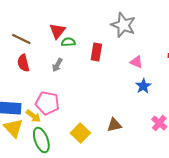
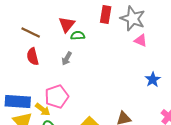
red rectangle: (96, 52) -> (106, 14), moved
pink triangle: (136, 62) -> (141, 40), moved
pink pentagon: (47, 103) -> (57, 96), turned -30

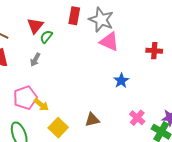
green semicircle: (78, 36) -> (46, 37), turned -48
pink triangle: (141, 40) -> (109, 42), size x1.5
yellow arrow: (43, 110) -> (41, 105), moved

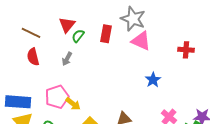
red rectangle: (74, 16) -> (106, 34), moved

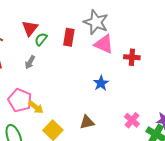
red cross: (186, 50) -> (132, 57), moved
blue star: (153, 80) -> (101, 83), moved
pink pentagon: (57, 97) -> (20, 100), turned -30

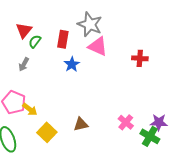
red cross: (132, 57) -> (140, 58), moved
blue star: (101, 83) -> (72, 64), moved

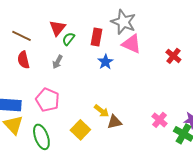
red cross: (140, 58) -> (173, 56), turned 35
yellow arrow: (30, 109) -> (101, 111), moved

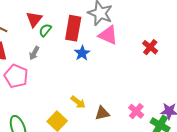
red rectangle: (96, 37) -> (73, 28), size x1.4
pink pentagon: (47, 100) -> (16, 76), moved
brown triangle: (114, 122) -> (102, 113), moved

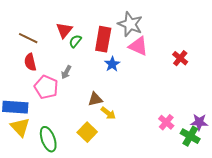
gray arrow: (34, 53) -> (66, 72), moved
brown triangle: (102, 113) -> (95, 99), moved

